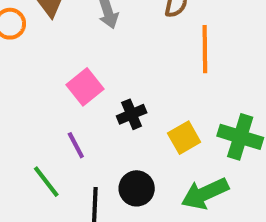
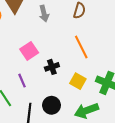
orange line: (205, 49) -> (81, 47), moved, turned -30
yellow square: (184, 138) -> (78, 81), turned -35

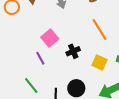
purple line: (22, 81) -> (40, 58), moved

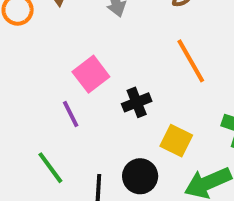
yellow square: (100, 63) -> (176, 141), moved

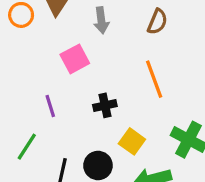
pink square: (91, 74) -> (75, 59), moved
green line: (50, 168) -> (27, 147), turned 60

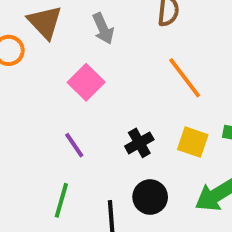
black cross: (105, 105) -> (139, 143), moved
yellow square: (132, 141) -> (193, 142), moved

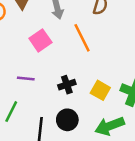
orange line: (185, 78) -> (82, 38), moved
purple line: (74, 145) -> (26, 79), turned -60

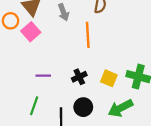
orange line: (82, 38) -> (88, 35), turned 30
pink square: (40, 40) -> (31, 32), moved

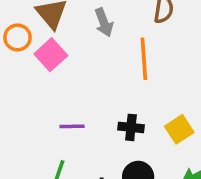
black cross: (79, 77) -> (131, 127), turned 32
yellow square: (109, 78) -> (179, 129), turned 35

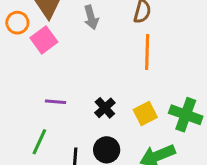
orange line: (144, 59) -> (147, 52), moved
black cross: (131, 127) -> (105, 108), turned 36

